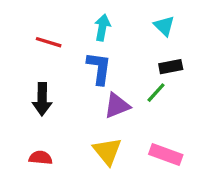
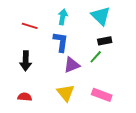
cyan triangle: (164, 26) -> (101, 16), size x1.5

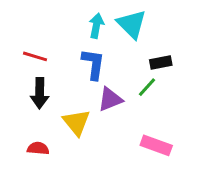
cyan triangle: (101, 16) -> (132, 24), moved
red line: (30, 26) -> (35, 56), moved
yellow triangle: (66, 93) -> (76, 122), moved

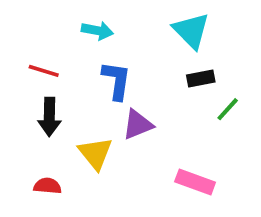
cyan triangle: (132, 24) -> (191, 31), moved
cyan arrow: (96, 26) -> (97, 31), moved, turned 90
green line: (147, 87) -> (228, 109), moved

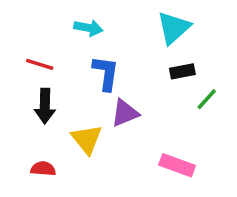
cyan triangle: (191, 31) -> (174, 28), turned 33

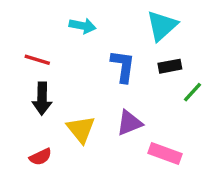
blue L-shape: (106, 73) -> (123, 66), moved
purple triangle: (125, 113) -> (129, 123), moved
red semicircle: (43, 169) -> (40, 157), turned 150

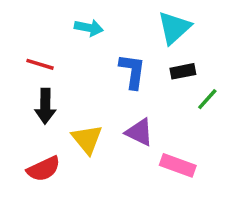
purple triangle: (129, 123) -> (139, 132), turned 48
red semicircle: (40, 157) -> (44, 169), size x1.4

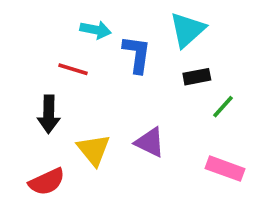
red line: (40, 64) -> (73, 69), moved
blue L-shape: (132, 71) -> (137, 54), moved
pink rectangle: (178, 165) -> (225, 169), moved

